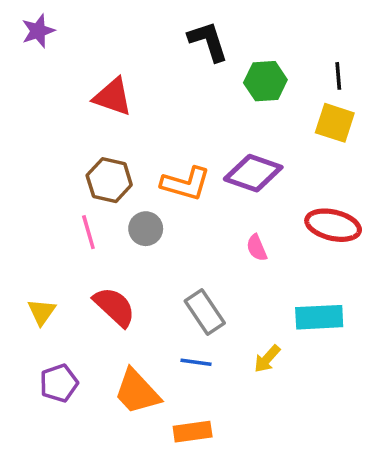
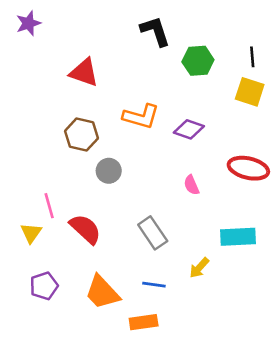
purple diamond: (253, 173) -> (189, 129), size x0.7
orange L-shape: (186, 184) -> (141, 116), moved
pink line: (88, 232) -> (49, 206), moved
blue line: (196, 362) -> (154, 285), moved

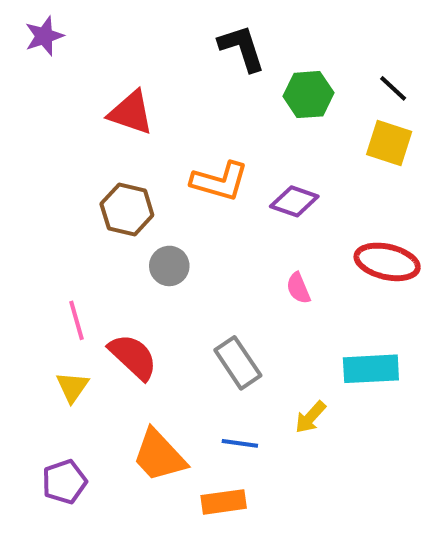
black line: (252, 57) -> (393, 88), turned -42
yellow triangle: (31, 233) -> (72, 387), moved
purple pentagon: (44, 286) -> (64, 482), moved

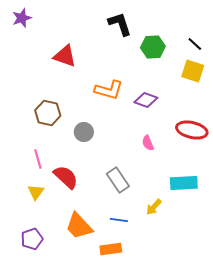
brown hexagon: (127, 209) -> (48, 113), moved

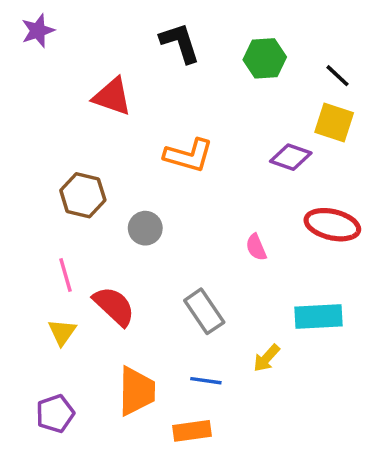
black L-shape: (120, 24) -> (180, 43), moved
green hexagon: (153, 47) -> (265, 58), moved
purple diamond: (146, 100) -> (291, 157), moved
orange trapezoid: (79, 226) -> (137, 391), turned -136

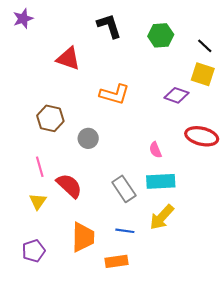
cyan rectangle: (318, 317) -> (161, 181), moved
yellow arrow: (267, 358) -> (162, 217), size x1.5

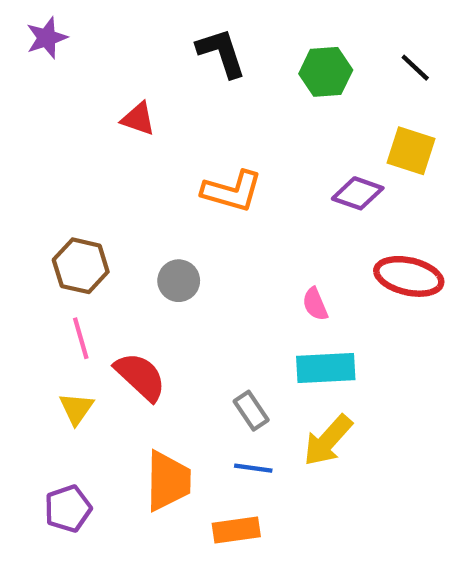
black line: (205, 46) -> (415, 68), moved
red triangle: (68, 59) -> (138, 119), size x0.7
brown hexagon: (50, 118) -> (81, 266), moved
gray rectangle: (124, 189) -> (251, 411), moved, size x0.7

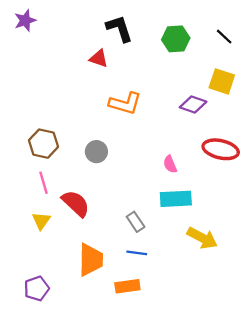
red triangle: (138, 119) -> (99, 58), moved
yellow arrow: (328, 440) -> (202, 238), moved, turned -104
purple pentagon: (68, 509) -> (37, 289), moved

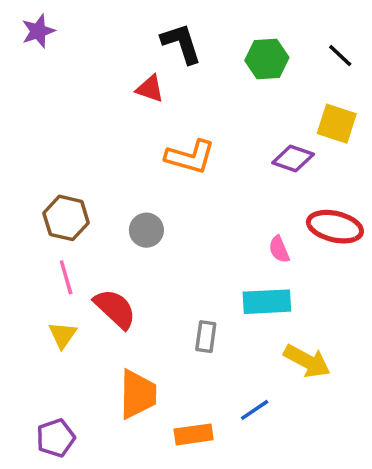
pink semicircle: (170, 164) -> (279, 249), moved
gray rectangle: (136, 222) -> (206, 337), turned 42
blue line: (137, 253) -> (255, 410), moved, turned -42

